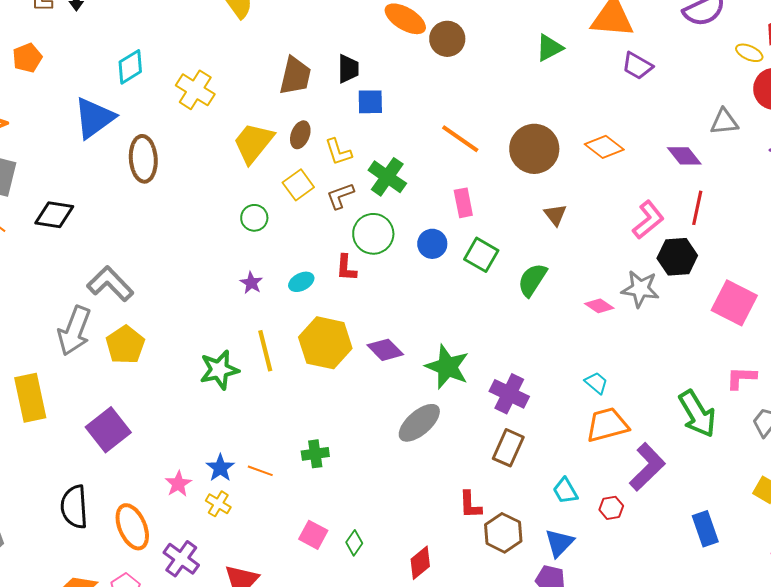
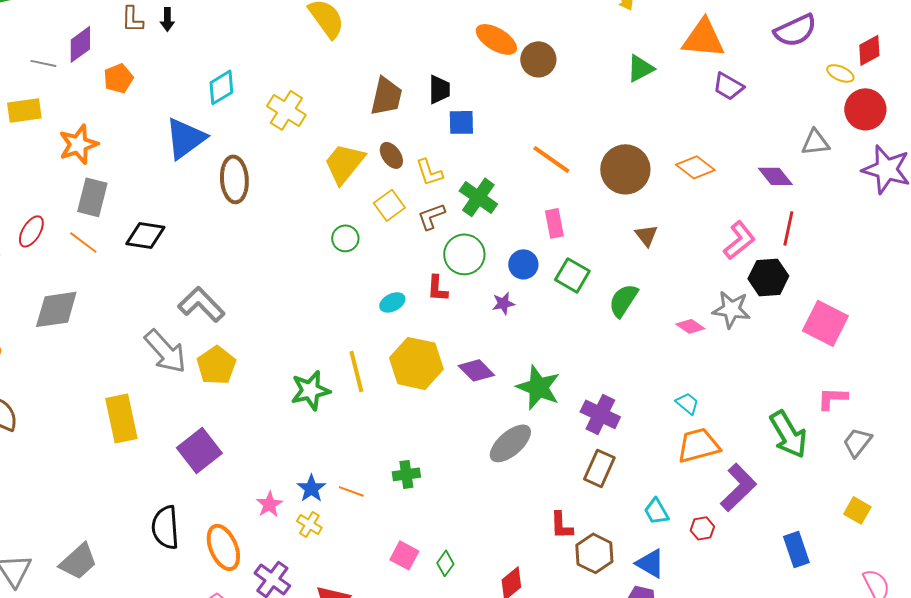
brown ellipse: (300, 135) -> (391, 155), turned -56
purple star: (251, 283) -> (503, 303), moved, turned 30
gray arrow: (74, 331) -> (165, 351), turned -63
blue triangle: (559, 543) -> (650, 563), turned -44

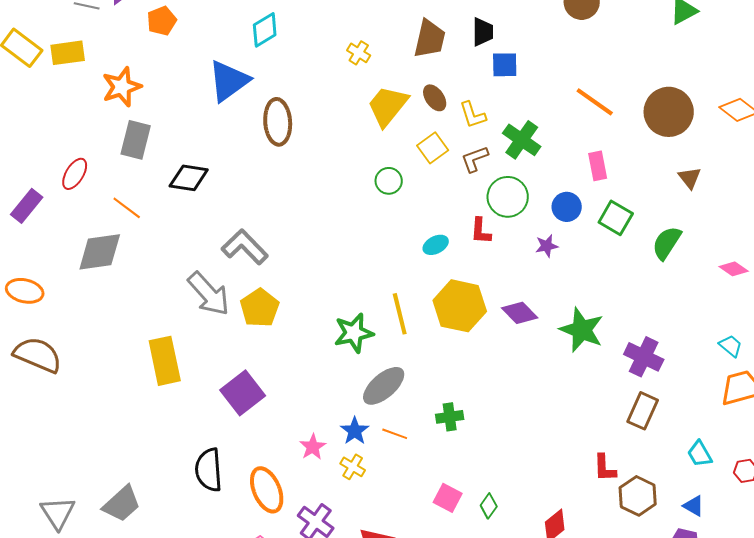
yellow cross: (286, 110) -> (359, 53), moved, size x0.6
orange line: (83, 242) -> (127, 208), moved
gray ellipse: (510, 443) -> (384, 386), moved
blue triangle: (650, 563) -> (694, 506), size x0.7

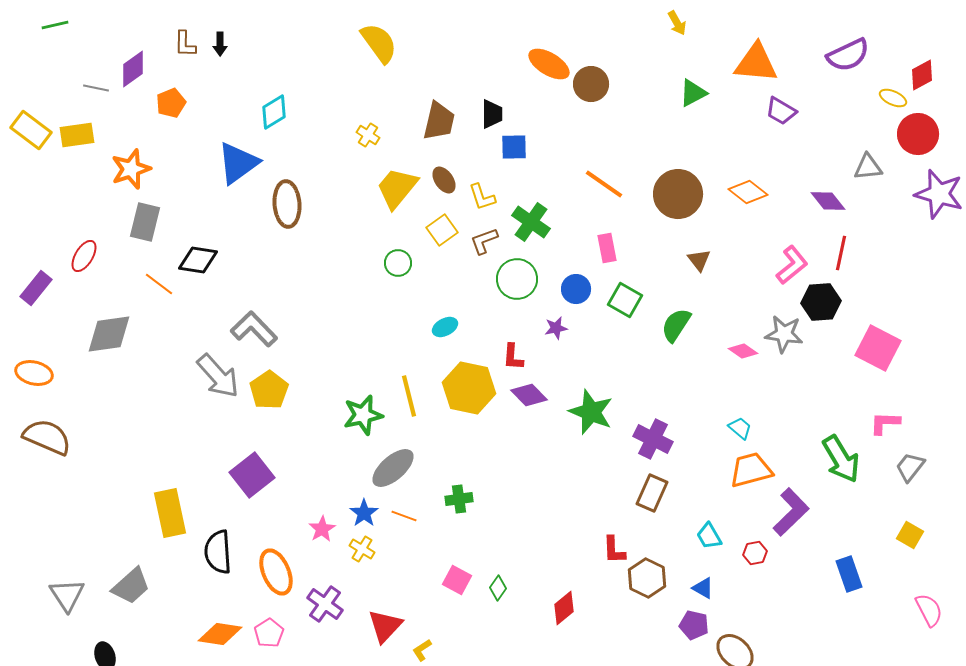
orange line: (127, 208) -> (159, 284), moved
red L-shape: (481, 231) -> (513, 357), moved
yellow rectangle: (165, 361) -> (170, 513), moved

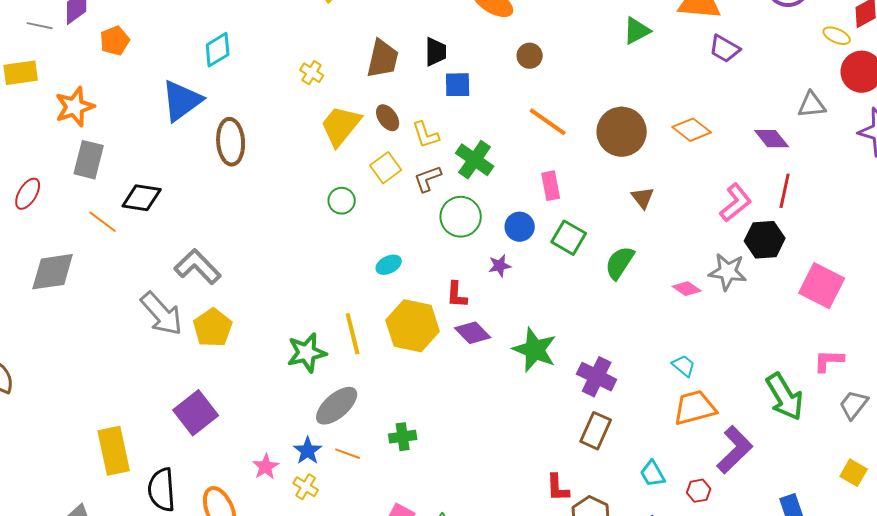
brown circle: (591, 84) -> (530, 56), moved, size x0.7

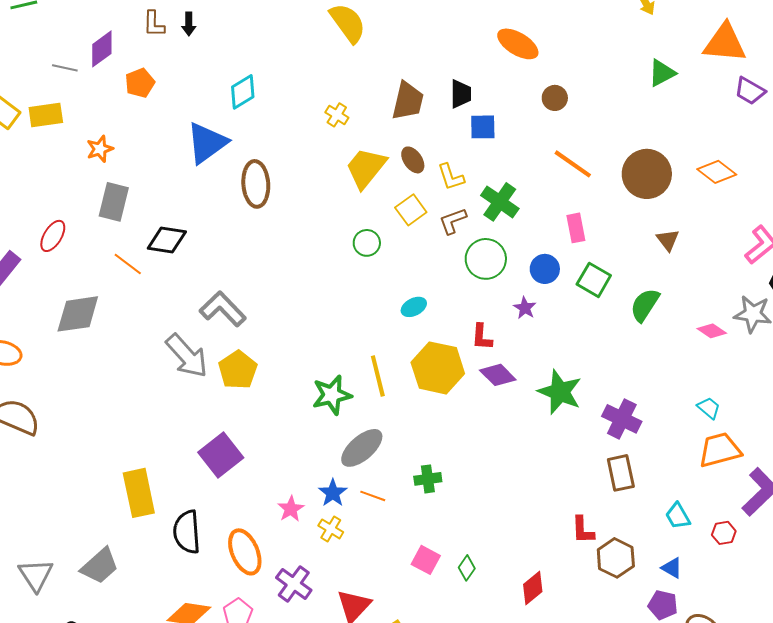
orange star: (75, 107) -> (100, 149), size x0.7
purple star: (500, 266) -> (525, 308), turned -30
brown rectangle: (596, 431) -> (621, 473), turned -36

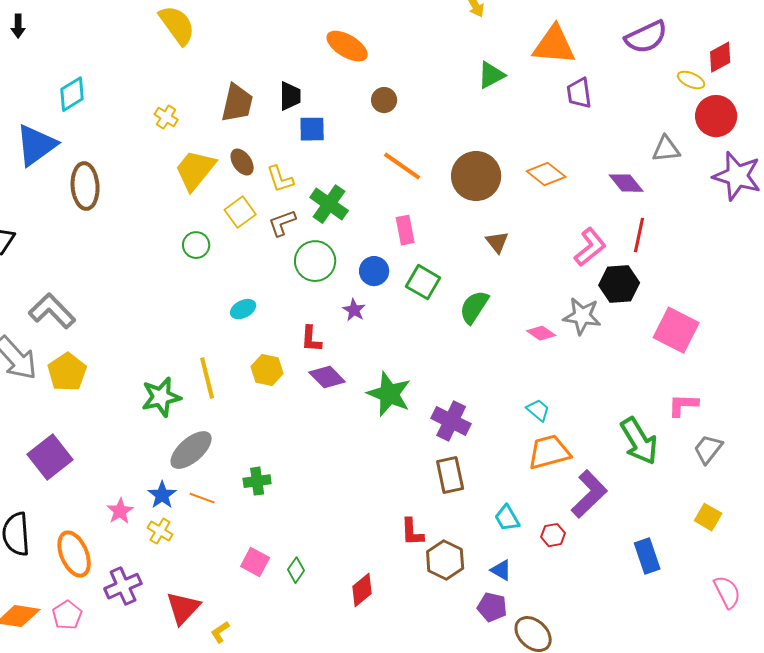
purple trapezoid: (750, 91) -> (579, 93), turned 52
yellow hexagon: (438, 368) -> (267, 370), size x0.6
purple cross: (294, 584) -> (123, 586), turned 30

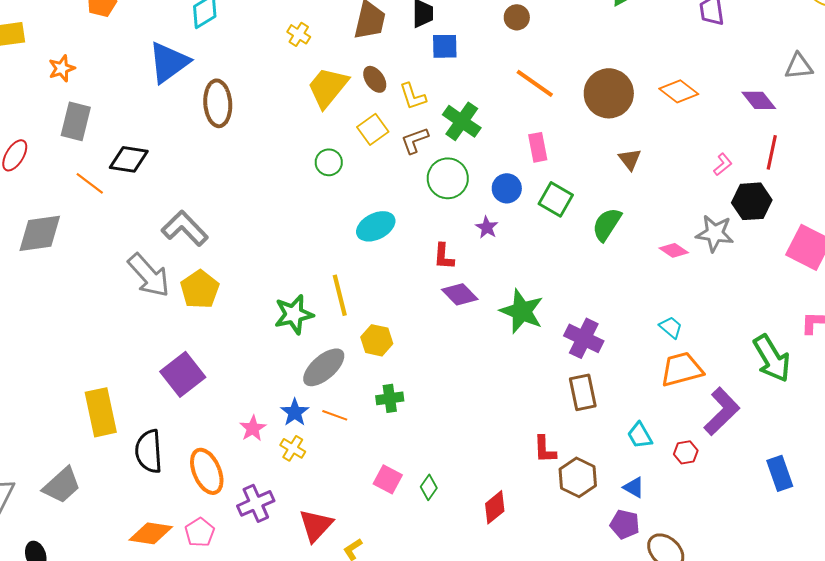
pink L-shape: (590, 247) -> (723, 164), size x0.6
cyan ellipse: (243, 309) -> (376, 226), size x1.5
yellow hexagon: (267, 370) -> (377, 340), moved

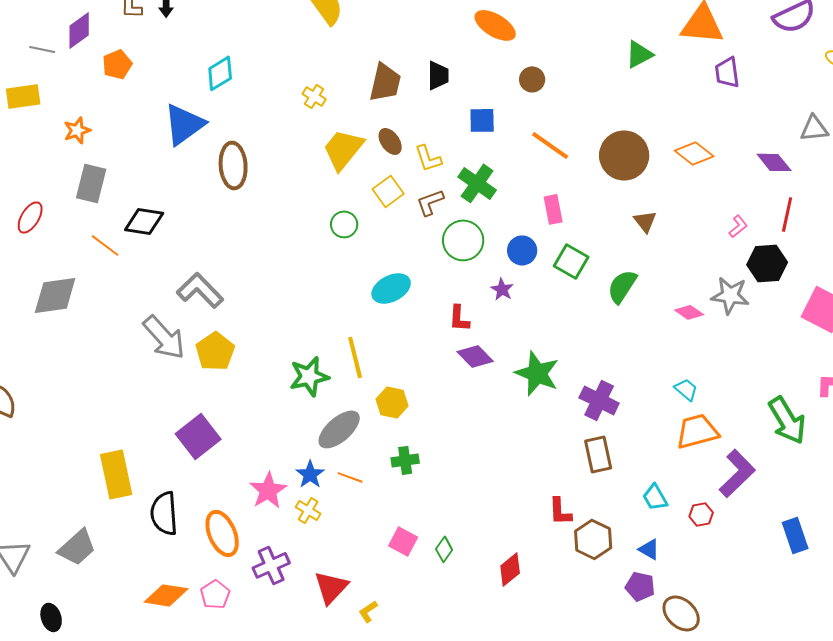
blue square: (445, 46) -> (482, 120), moved
pink star: (253, 428) -> (268, 490), size x1.4

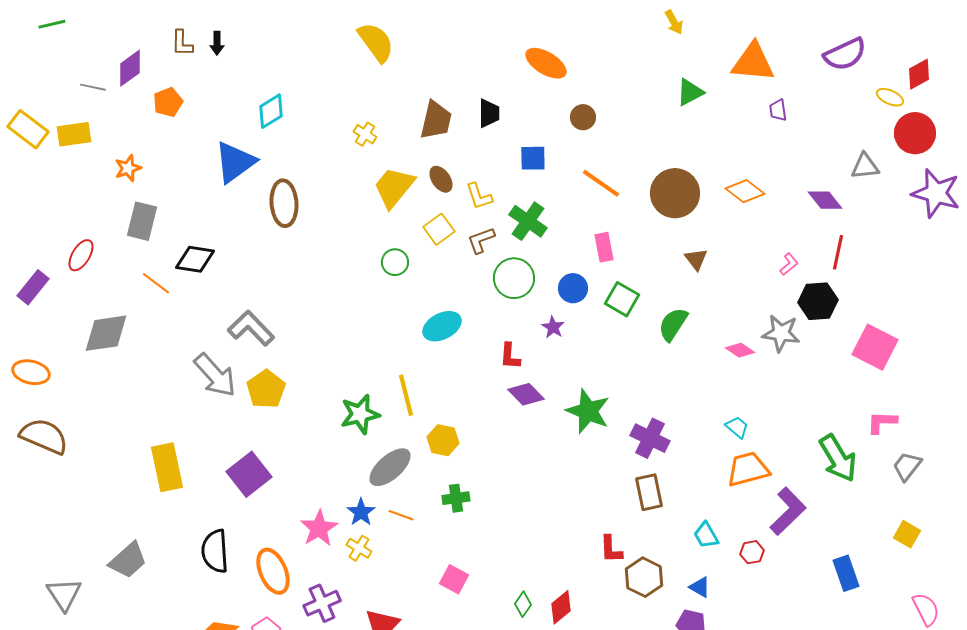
purple trapezoid: (727, 72) -> (778, 110), size x0.7
yellow rectangle: (116, 474) -> (167, 467), moved
gray trapezoid: (77, 547) -> (128, 560), moved
green diamond: (444, 549) -> (523, 604), moved

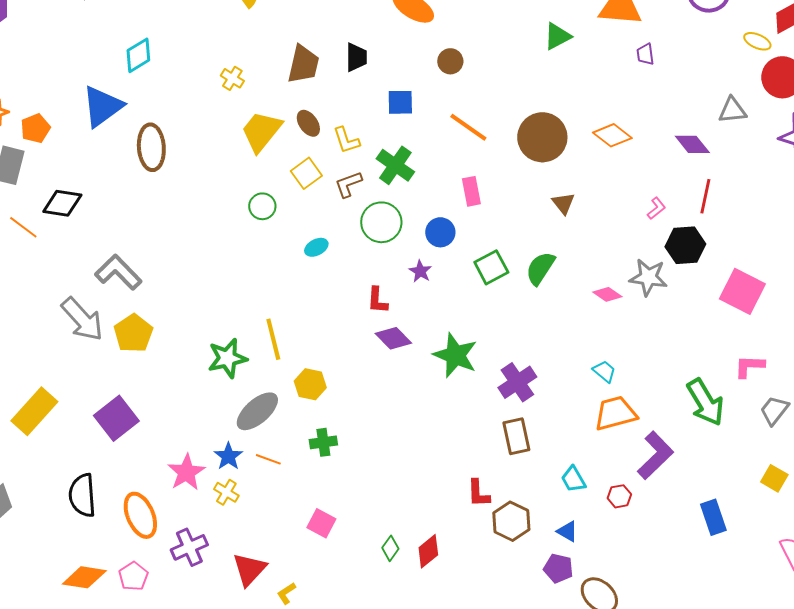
orange pentagon: (168, 102) -> (35, 128), moved
green square: (622, 299) -> (491, 267), moved, turned 32
cyan ellipse: (442, 326) -> (316, 247), moved, size x0.6
purple cross: (650, 438) -> (517, 382), turned 30
yellow rectangle: (167, 467) -> (34, 411), turned 54

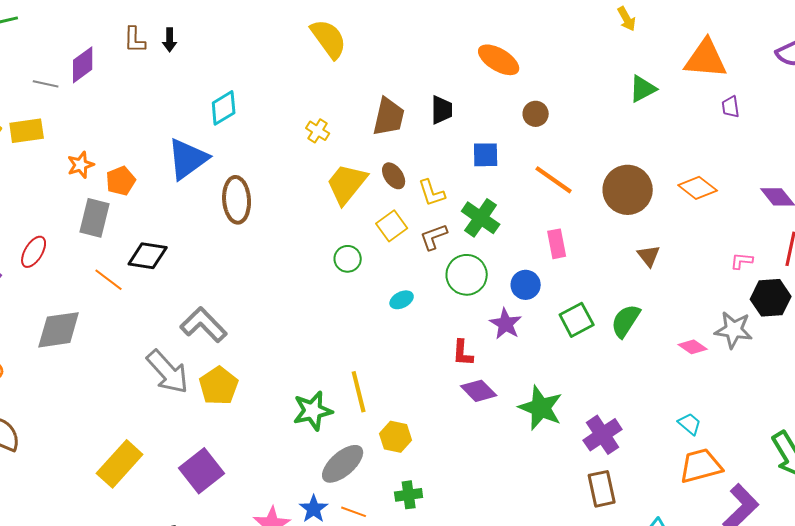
pink L-shape: (656, 208) -> (742, 261), turned -135
purple star: (420, 271) -> (506, 324), size x1.4

